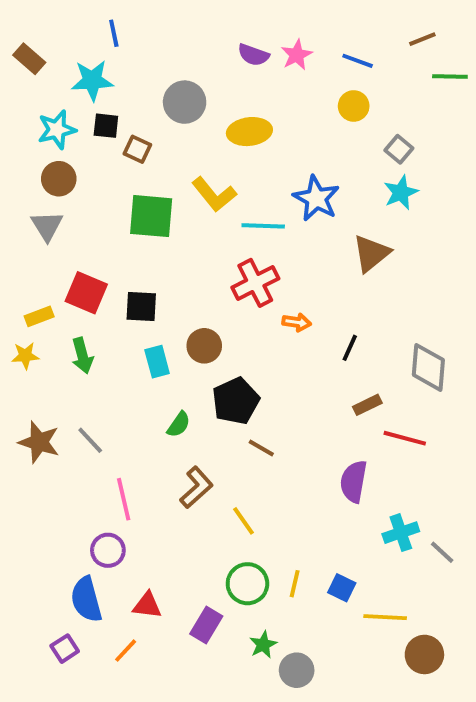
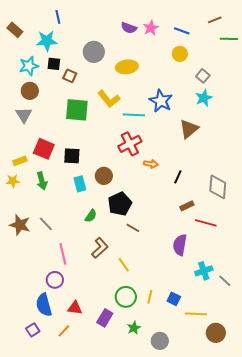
gray circle: (297, 670) -> (160, 341), moved

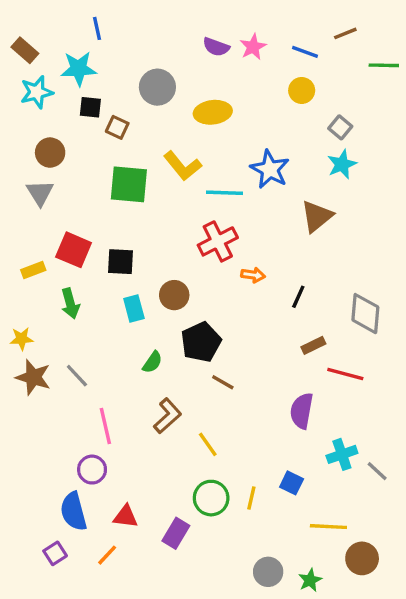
brown line: (215, 20) -> (345, 33), moved
cyan star: (29, 66) -> (37, 92), moved
yellow star: (13, 181) -> (22, 339), moved
blue square: (174, 299) -> (292, 483), moved
green star: (134, 328) -> (310, 580), moved

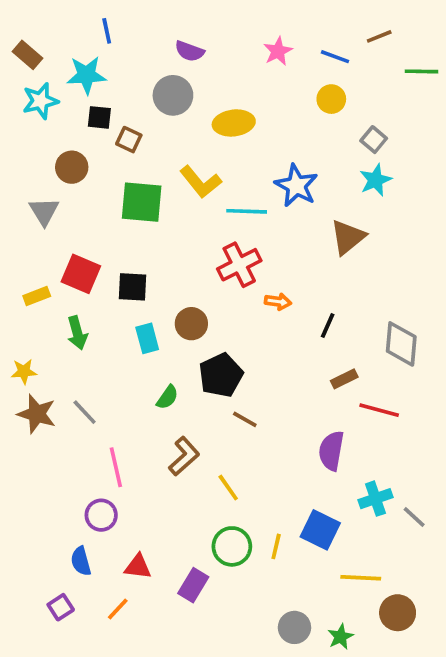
purple semicircle: (216, 47) -> (190, 51), moved
brown circle: (50, 153) -> (72, 167), moved
blue square: (292, 483) -> (320, 530), size x1.5
blue semicircle: (74, 511) -> (81, 561), size x0.7

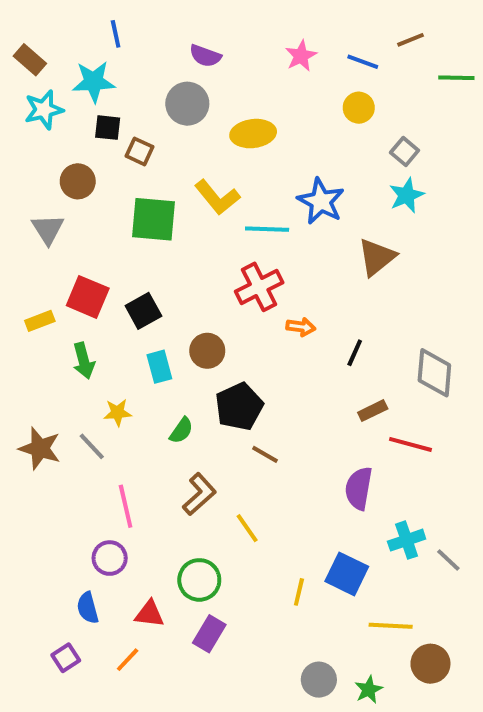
black square: (132, 287) -> (143, 311), turned -32
yellow star: (24, 372) -> (118, 413), moved
green circle: (232, 546) -> (199, 580), moved

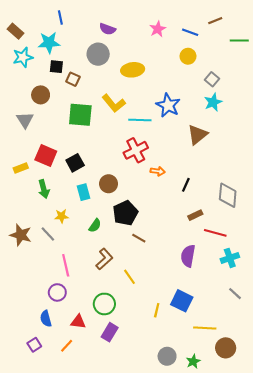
cyan cross: (407, 540) -> (230, 258), moved

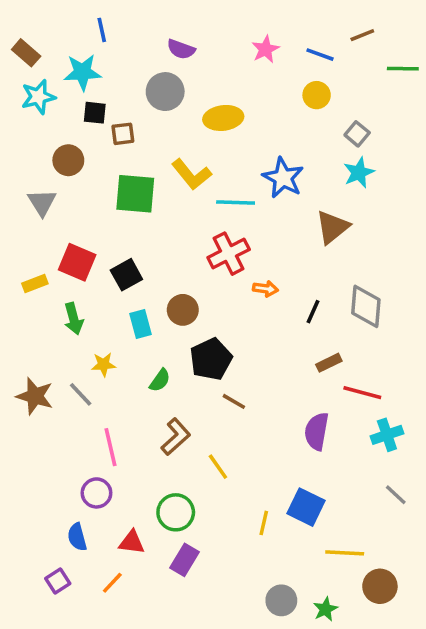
brown square: (73, 79) -> (123, 134), turned -32
gray diamond: (228, 195) -> (366, 306), moved

